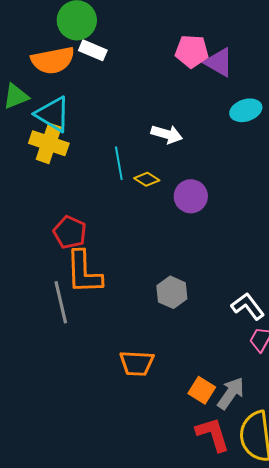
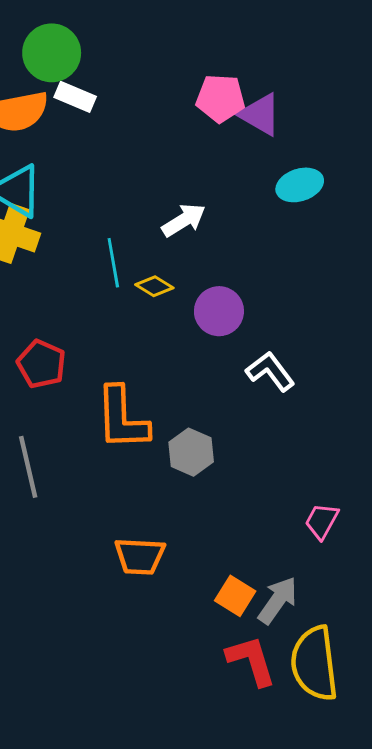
white arrow: (167, 134) -> (184, 220), turned -48
orange L-shape: (84, 272) -> (122, 418), moved
white L-shape: (248, 306) -> (270, 371), moved

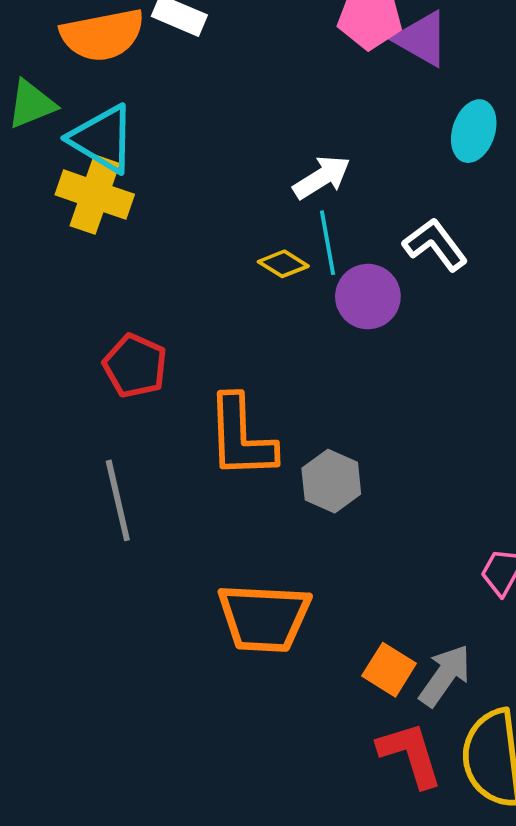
cyan ellipse: (300, 185) -> (474, 131), turned -54
cyan line: (113, 263) -> (328, 243), moved
white L-shape: (270, 371) -> (435, 245), moved
orange trapezoid: (140, 556) -> (264, 618), size x1.4

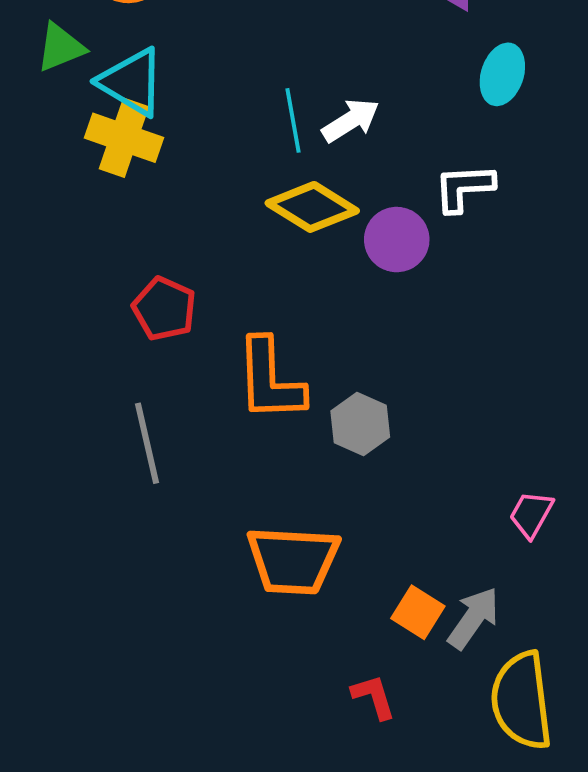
cyan line: (328, 243) -> (293, 120), moved
white L-shape: (435, 245) -> (464, 188), turned -56
yellow diamond: (283, 264) -> (312, 207), size x1.8
red L-shape: (410, 754) -> (374, 697), moved, size x0.7

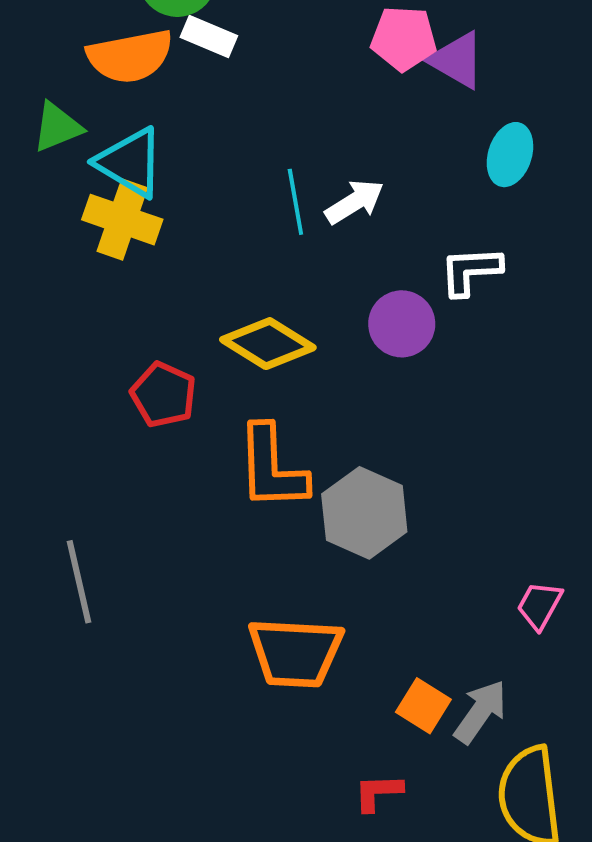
yellow diamond: (312, 207) -> (268, 344), moved
gray hexagon: (360, 424) -> (364, 513), size x1.4
gray line: (147, 443) -> (79, 582), moved
red L-shape: (374, 697) -> (378, 792), turned -75

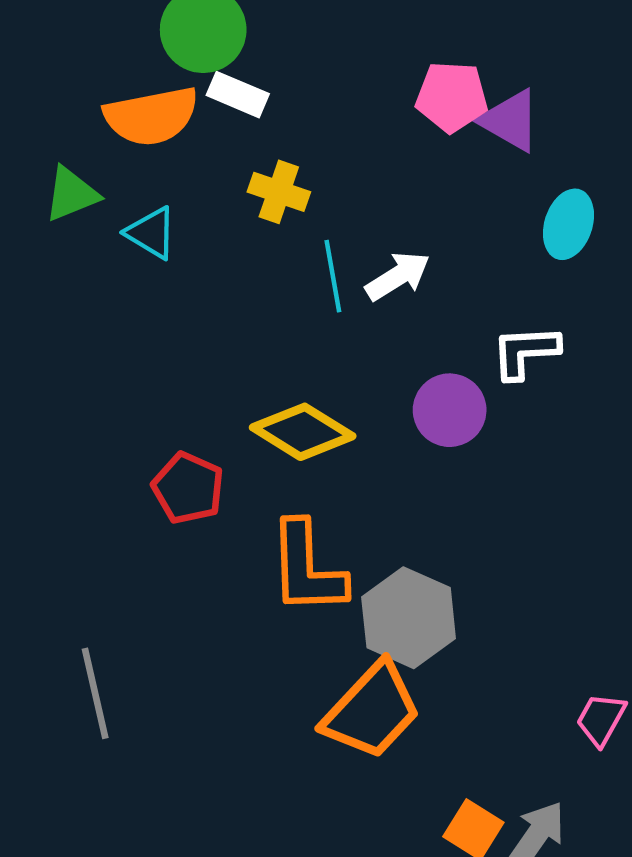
cyan triangle: (130, 162) -> (151, 233), size x0.7
yellow cross: (122, 220) -> (279, 192), moved, size x0.7
orange trapezoid: (295, 653) -> (372, 711), moved, turned -50

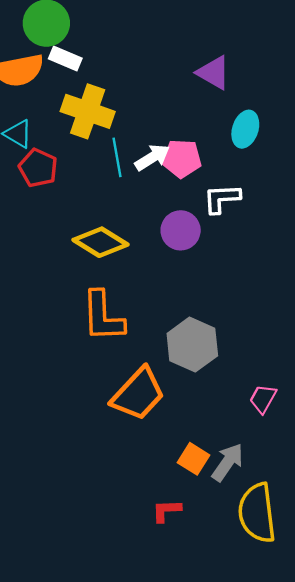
pink pentagon: (452, 97) -> (182, 159), moved
yellow cross: (279, 192) -> (88, 111), size x1.6
red pentagon: (188, 488) -> (38, 168), moved
gray hexagon: (409, 618) -> (192, 345), moved

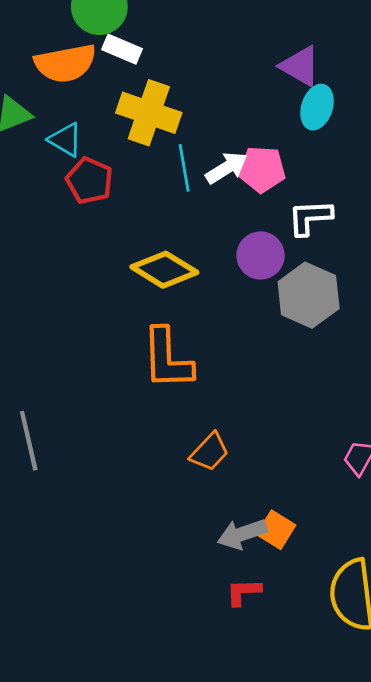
cyan ellipse: (245, 129) -> (317, 107), moved
gray hexagon: (192, 345) -> (309, 295), moved
orange trapezoid: (138, 394) -> (210, 452), size x0.6
gray arrow: (228, 462) -> (242, 534), moved, turned -144

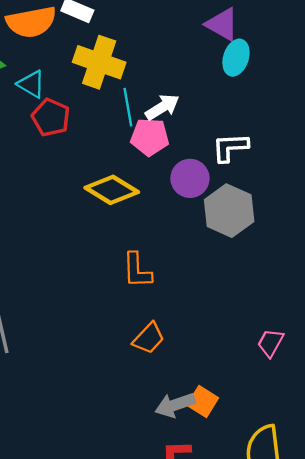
pink pentagon: (262, 169) -> (150, 137), moved
orange L-shape: (167, 359) -> (137, 270), moved, size x0.7

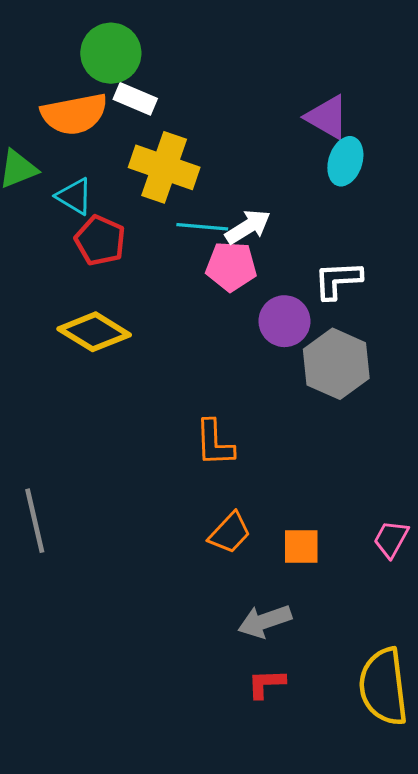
cyan line: (128, 107) -> (202, 227), turned -75
yellow diamond: (112, 190) -> (94, 332), moved
orange square: (203, 401) -> (301, 547), moved, turned -32

